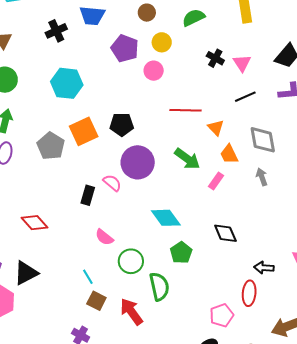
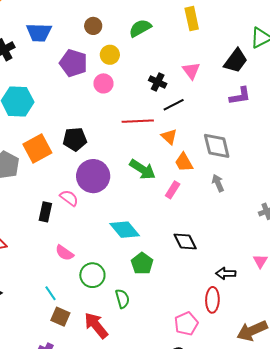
black cross: (215, 58) -> (158, 82), moved
black line: (245, 97) -> (174, 105), moved
green semicircle: (159, 286) -> (122, 299), size x0.7

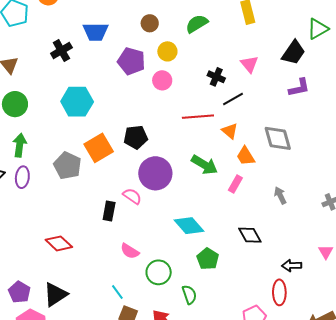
gray arrow: (218, 183) -> (280, 195), moved

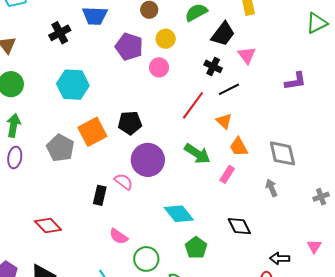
black trapezoid: (293, 53) -> (223, 34), moved
red line: (198, 117) -> (193, 105), turned -52
gray diamond: (278, 138) -> (282, 153), moved

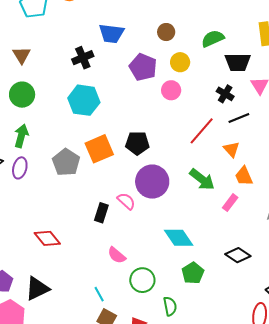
black cross: (60, 33) -> (83, 58), moved
black trapezoid: (223, 34) -> (238, 62), turned 48
black diamond: (239, 226) -> (238, 255), turned -35

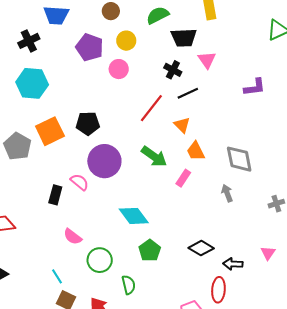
black diamond: (238, 255) -> (201, 248), moved

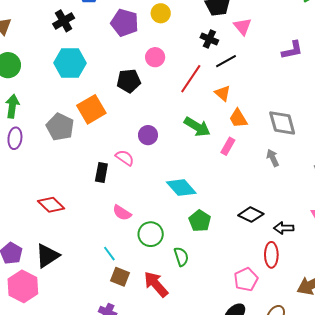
pink circle: (119, 69) -> (155, 57), moved
black pentagon: (88, 123) -> (129, 81), moved
purple circle: (104, 161) -> (148, 135), size x0.6

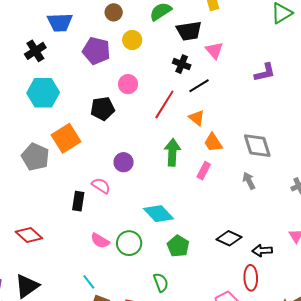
green arrow: (197, 127) -> (172, 152), turned -116
green circle: (151, 234) -> (129, 243), moved

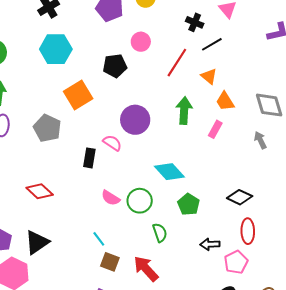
gray pentagon: (35, 157) -> (47, 128), moved
purple circle: (124, 162) -> (135, 120), size x1.5
black arrow: (262, 251) -> (210, 244), moved
red ellipse: (251, 278) -> (248, 231), moved
green semicircle: (161, 283) -> (160, 233), moved

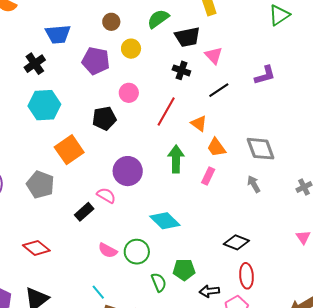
black line: (212, 44) -> (219, 90), moved
black rectangle: (89, 158) -> (84, 212), turned 42
green pentagon: (189, 204) -> (184, 270), moved, turned -30

